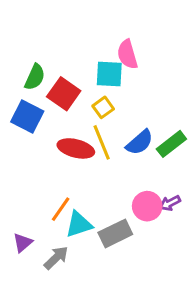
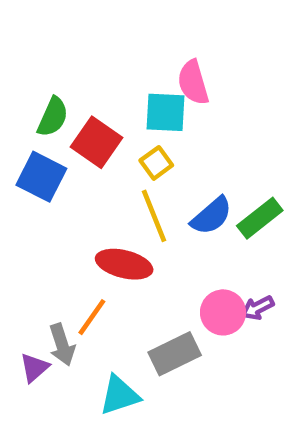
red ellipse: (76, 148) -> (124, 264), moved
cyan triangle: (79, 224) -> (119, 395), moved
gray arrow: (56, 258) -> (62, 345), moved, turned 116

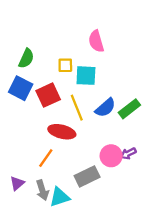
cyan square: (165, 112) -> (86, 76), moved
red square: (96, 142) -> (48, 95), moved, turned 30
yellow square: (156, 163) -> (65, 65), moved, turned 35
gray arrow: (62, 345) -> (42, 190), moved

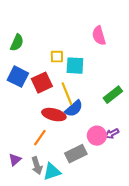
pink semicircle: (96, 41) -> (99, 36), moved
green semicircle: (26, 58) -> (17, 43), moved
blue semicircle: (105, 108) -> (74, 109), moved

